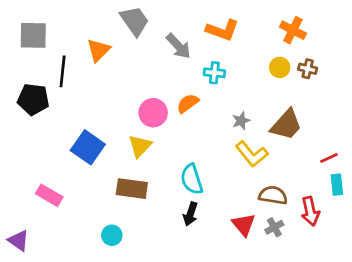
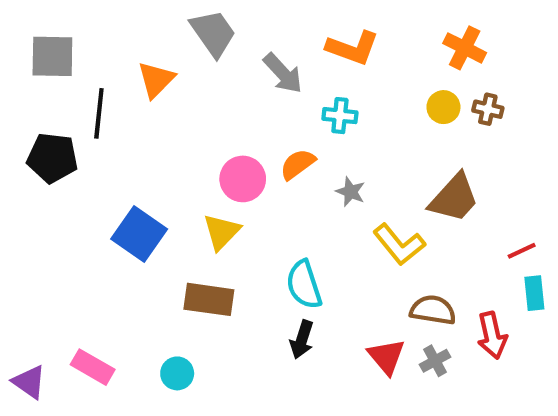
gray star: (241, 121) -> (350, 192), moved, turned -30
pink rectangle: (49, 195) -> (93, 367), moved

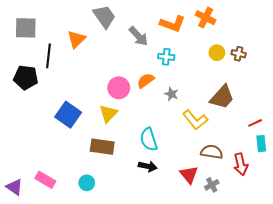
orange cross: (465, 48) -> (206, 18), moved
black arrow: (302, 340) -> (148, 166), turned -96
gray cross: (435, 361) -> (212, 185), moved

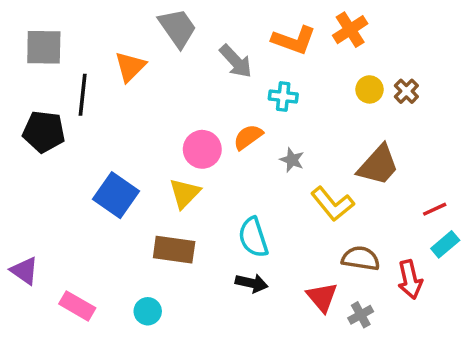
orange cross: (206, 18) -> (350, 30), turned 30
brown cross: (239, 54) -> (406, 91), turned 32
cyan rectangle: (261, 144) -> (445, 244), turned 56
purple triangle: (14, 187) -> (24, 271), moved

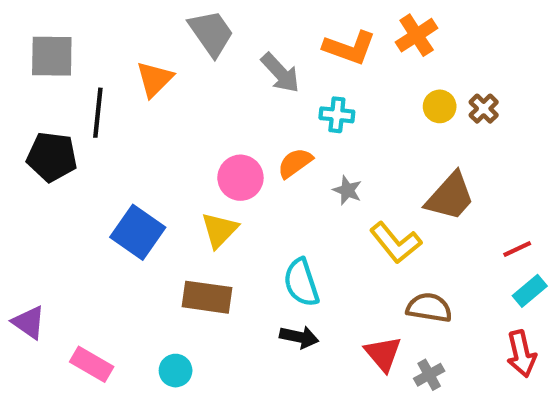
red arrow: (410, 280) -> (521, 354), moved

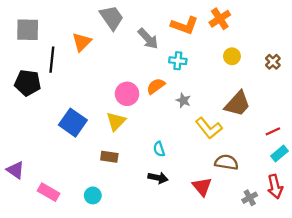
brown cross: (484, 109) -> (273, 62), moved
cyan semicircle: (301, 283) -> (159, 149), size x0.6
brown rectangle: (207, 297) -> (109, 157), size x0.7
gray cross: (429, 375) -> (250, 198), moved

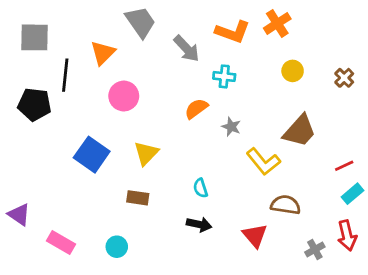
pink circle: (127, 94) -> (124, 96), moved

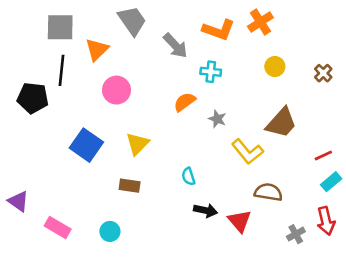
gray square: (34, 37) -> (60, 27), moved
black arrow: (199, 224) -> (205, 210), moved

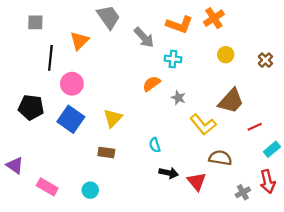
gray square: (60, 27) -> (35, 22), moved, size x0.7
pink circle: (116, 90) -> (72, 84), moved
black pentagon: (33, 98) -> (31, 107), moved
red line: (323, 156) -> (255, 127), moved

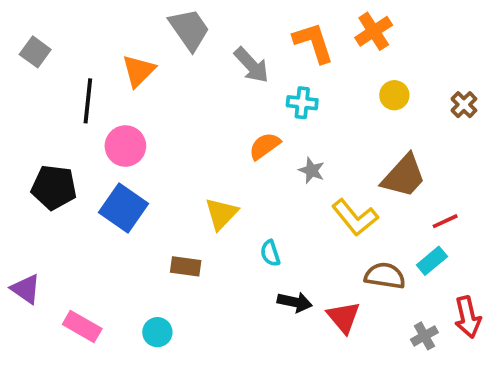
gray square: (35, 22) -> (35, 52), moved, turned 35
orange L-shape: (179, 25) -> (313, 43), turned -128
yellow triangle: (113, 118) -> (221, 214), moved
cyan rectangle: (272, 149) -> (432, 261), moved

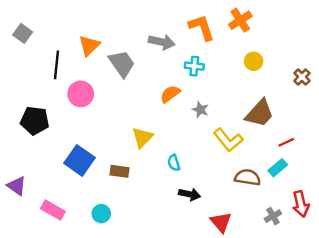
gray trapezoid: (189, 29) -> (122, 64), moved
gray arrow: (251, 65) -> (162, 42), turned -35
brown cross: (464, 105) -> (302, 77), moved
blue square: (124, 208) -> (79, 160), moved
red triangle: (344, 317) -> (221, 222), moved

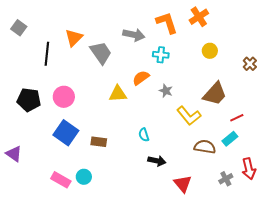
pink circle: (81, 94) -> (64, 97), moved
yellow triangle: (142, 137) -> (118, 94), moved, turned 42
pink rectangle: (53, 210) -> (61, 180), moved

